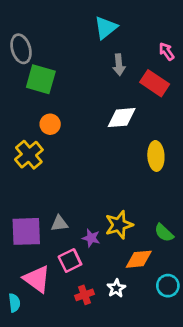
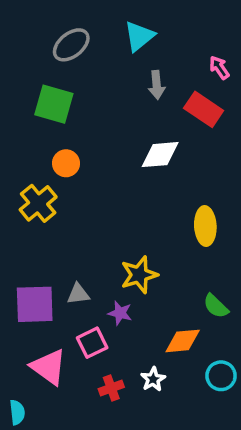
gray ellipse: (21, 49) -> (71, 45), moved, turned 68
yellow ellipse: (156, 156) -> (205, 226), moved
yellow star: (119, 225) -> (139, 275), moved
cyan semicircle: (14, 303) -> (17, 412), moved

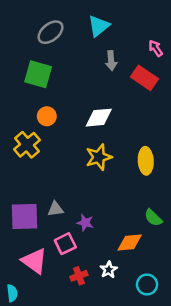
white diamond: (160, 155) -> (99, 118), moved
yellow star: (139, 275) -> (99, 157), moved
cyan circle: (221, 376) -> (147, 285), moved

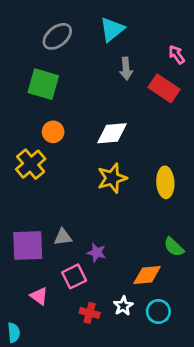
pink triangle: (34, 261) -> (39, 296), size x0.6
red cross: (79, 276) -> (90, 313), turned 35
cyan circle: (147, 285) -> (158, 311), moved

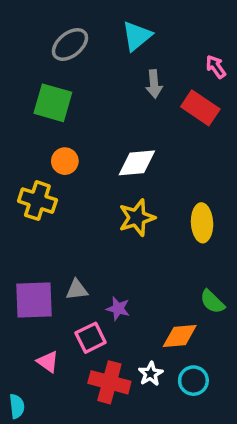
yellow cross: (31, 164) -> (37, 201), turned -32
red cross: (90, 313) -> (109, 382), size x1.6

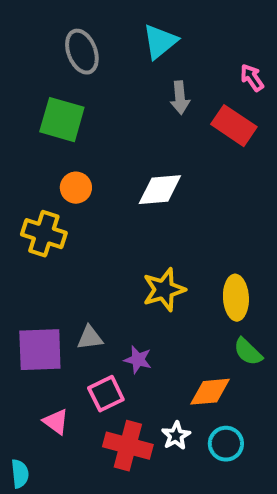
gray ellipse: (70, 44) -> (82, 52), turned -72
yellow star: (137, 218) -> (164, 290), moved
yellow ellipse: (202, 223) -> (236, 298), moved

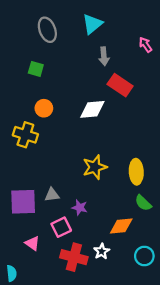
green square: (62, 120) -> (36, 69), size x0.6
red rectangle: (234, 126) -> (120, 85), moved
cyan circle: (226, 444) -> (144, 256), moved

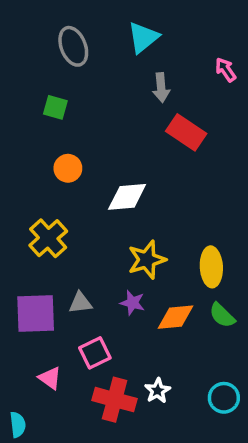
white diamond: (92, 109) -> (127, 197), moved
yellow cross: (25, 135) -> (48, 238), moved, turned 30
purple star: (80, 208) -> (132, 303), moved
orange diamond: (121, 226) -> (175, 317), moved

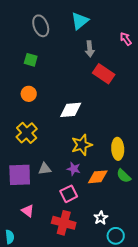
orange circle: (68, 168) -> (29, 94), moved
pink square: (95, 353) -> (69, 194), moved
white star: (158, 391) -> (101, 218), moved
cyan circle: (224, 398) -> (116, 236), moved

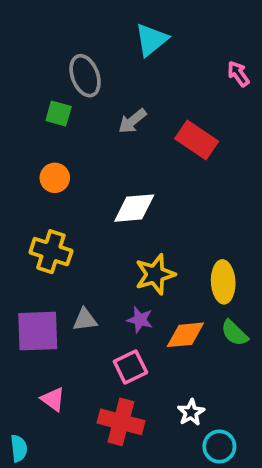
gray ellipse: (41, 26) -> (85, 76), moved
gray arrow: (90, 49) -> (132, 121), moved, turned 56
yellow cross: (27, 133) -> (51, 252), turned -30

